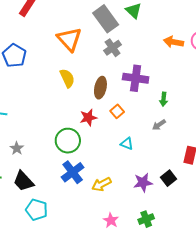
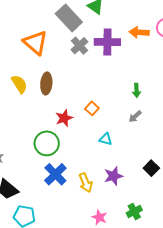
yellow semicircle: (67, 78) -> (19, 84), moved
purple cross: (136, 78) -> (107, 42), moved
brown ellipse: (100, 88) -> (46, 83), moved
purple star: (143, 183) -> (113, 176), moved
yellow arrow: (102, 184) -> (86, 183), turned -78

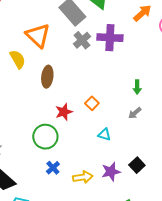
orange arrow: (139, 32) -> (142, 13), moved, turned 132
yellow semicircle: (19, 84) -> (18, 59), moved
black square: (151, 168) -> (137, 165), moved
blue cross: (55, 174) -> (53, 168), size x0.6
yellow arrow: (86, 183) -> (83, 177), turned -78

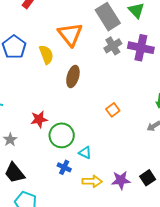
red star: (64, 112) -> (39, 119), moved
cyan triangle: (104, 135) -> (85, 153), moved
blue cross: (53, 168) -> (64, 167), turned -32

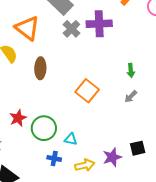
orange square: (113, 110) -> (87, 91), size x1.6
black square: (148, 178) -> (138, 148), turned 35

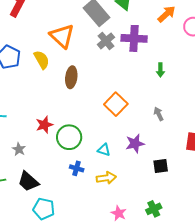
green arrow: (131, 70) -> (160, 70), moved
gray arrow: (131, 97) -> (159, 114), turned 104
cyan triangle: (71, 139) -> (104, 150), moved
purple star: (112, 157) -> (135, 143), moved

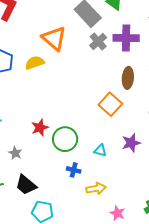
yellow semicircle: (42, 60) -> (35, 63), turned -78
brown ellipse: (71, 77) -> (128, 78), moved
yellow arrow: (106, 178) -> (96, 189), moved

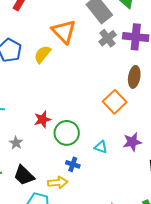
yellow semicircle: (35, 63) -> (42, 54), turned -36
yellow arrow: (96, 189) -> (58, 182), moved

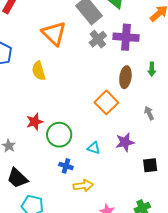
yellow semicircle: (42, 54) -> (39, 71), moved, turned -54
yellow arrow: (58, 182) -> (83, 186), moved

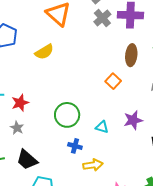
yellow semicircle: (39, 71) -> (44, 52), turned -102
orange square: (106, 102) -> (113, 81), size x0.7
red star: (35, 122) -> (20, 103), moved

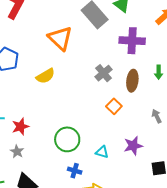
gray cross: (102, 18) -> (104, 73), moved

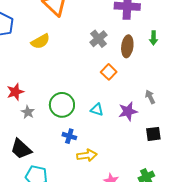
gray arrow: (157, 116) -> (150, 97), moved
gray star: (17, 151) -> (28, 112), moved
cyan triangle: (102, 152) -> (97, 110), moved

